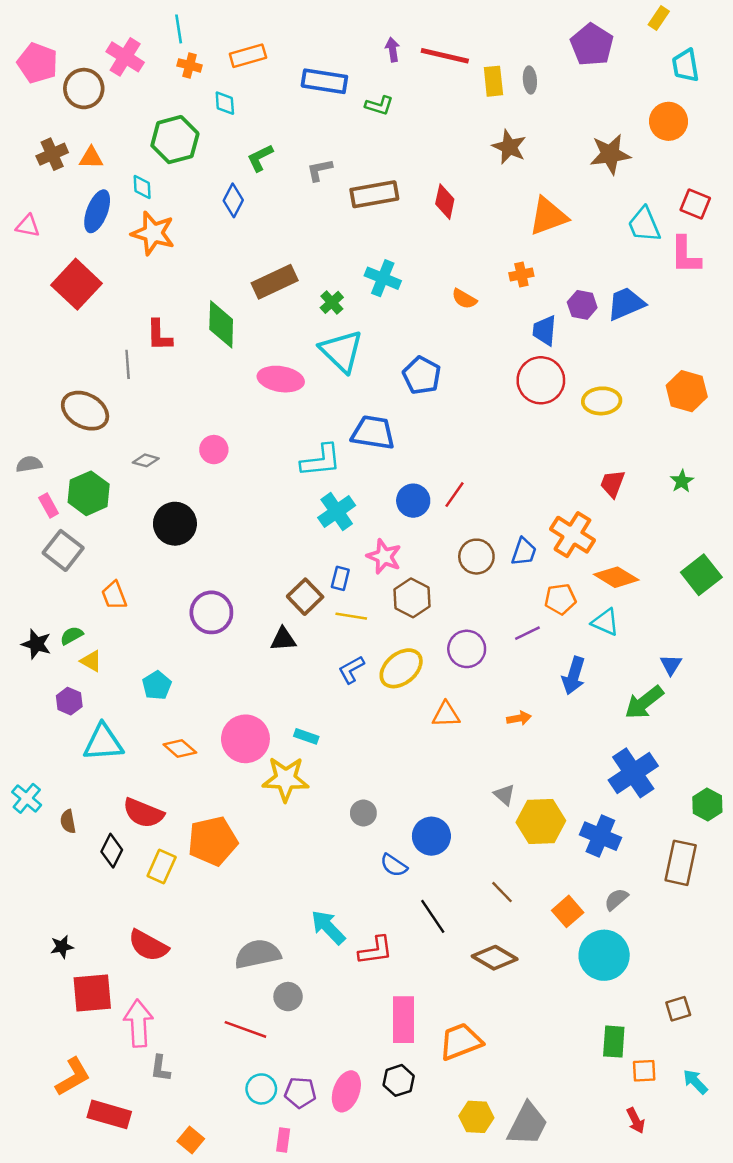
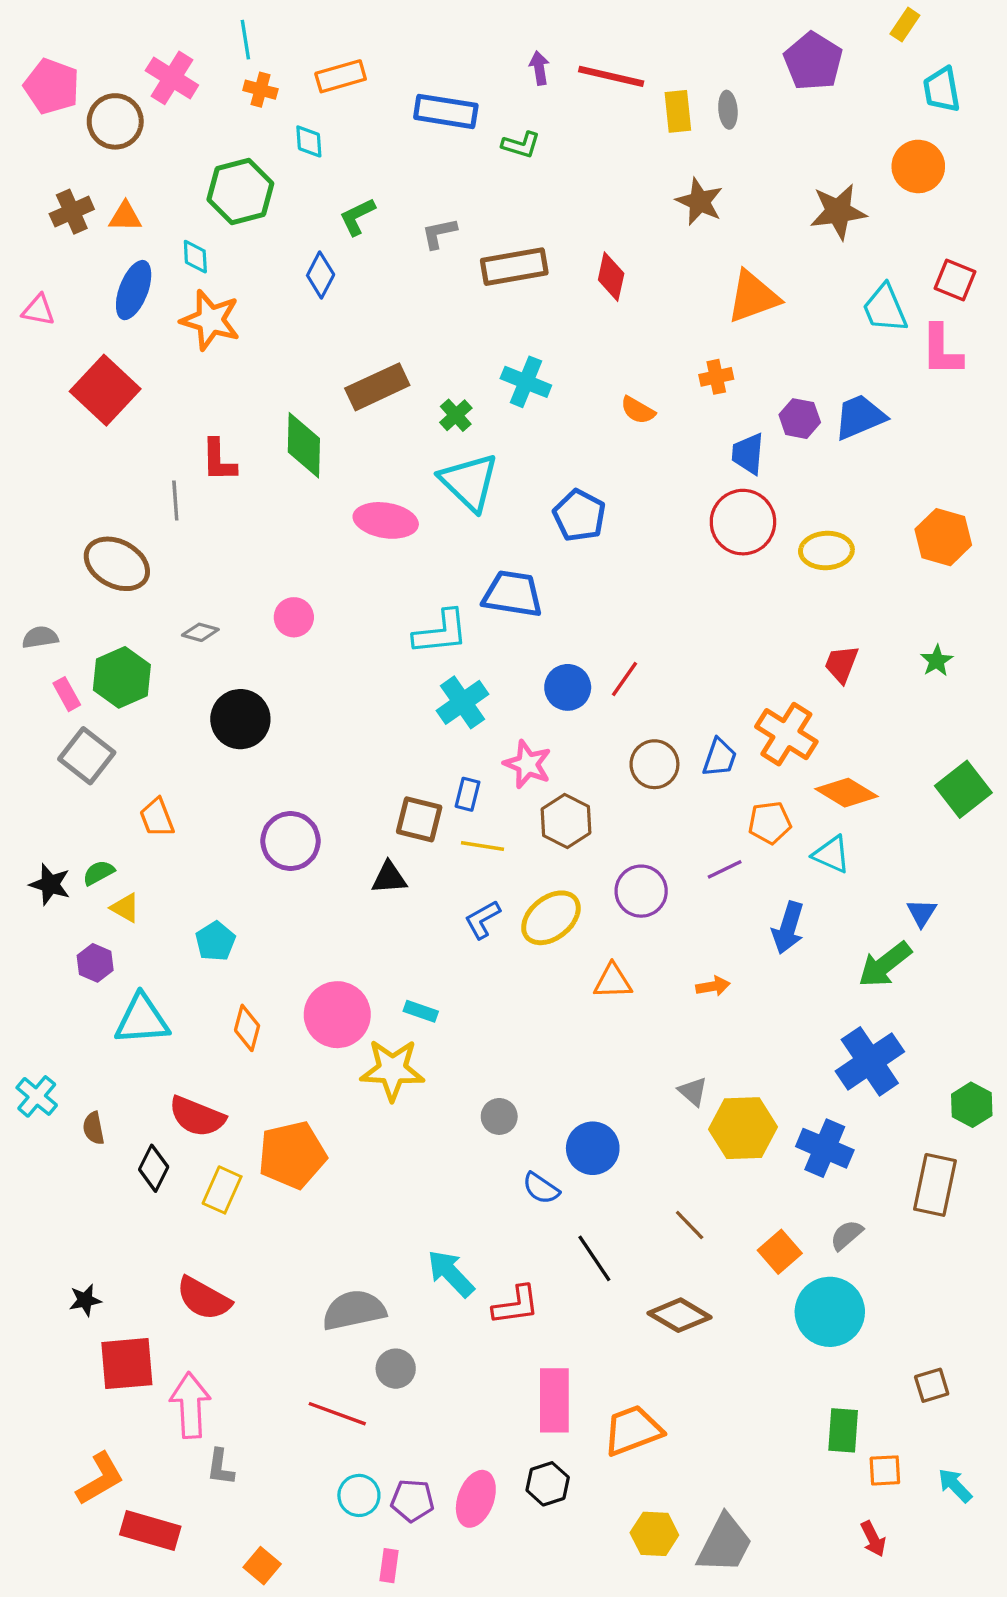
brown square: (305, 597) -> (419, 819), turned -32
orange diamond: (180, 749) -> (247, 1028), turned 64

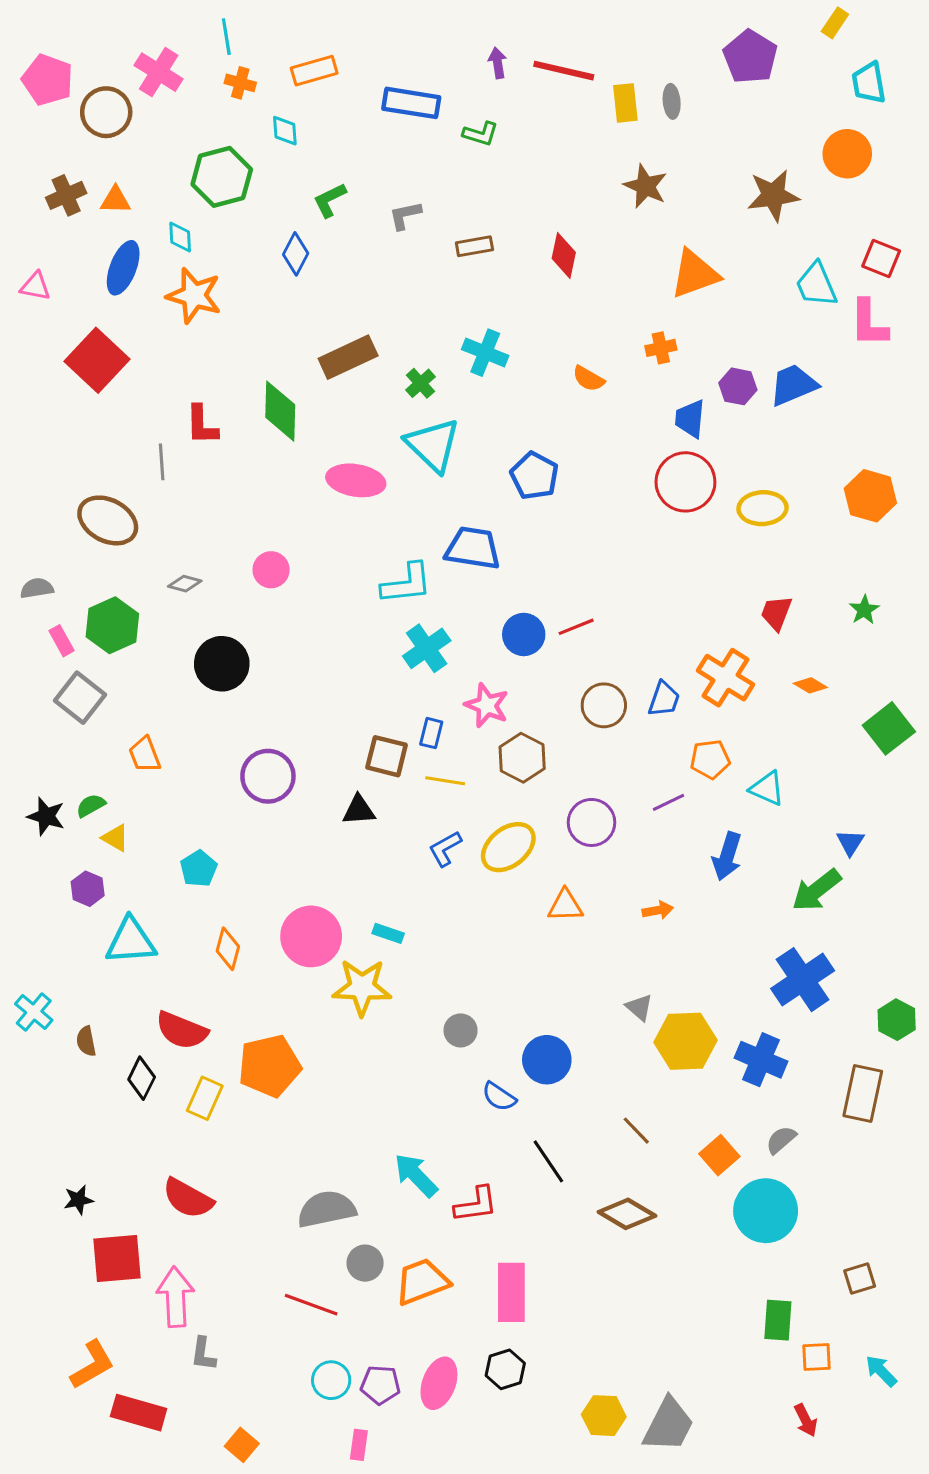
brown rectangle: (514, 267) -> (474, 246), size x0.6
red line: (624, 679) -> (576, 627), turned 33
orange diamond: (846, 793) -> (810, 685), moved, size x0.6
orange trapezoid: (633, 1430) -> (422, 1282), moved

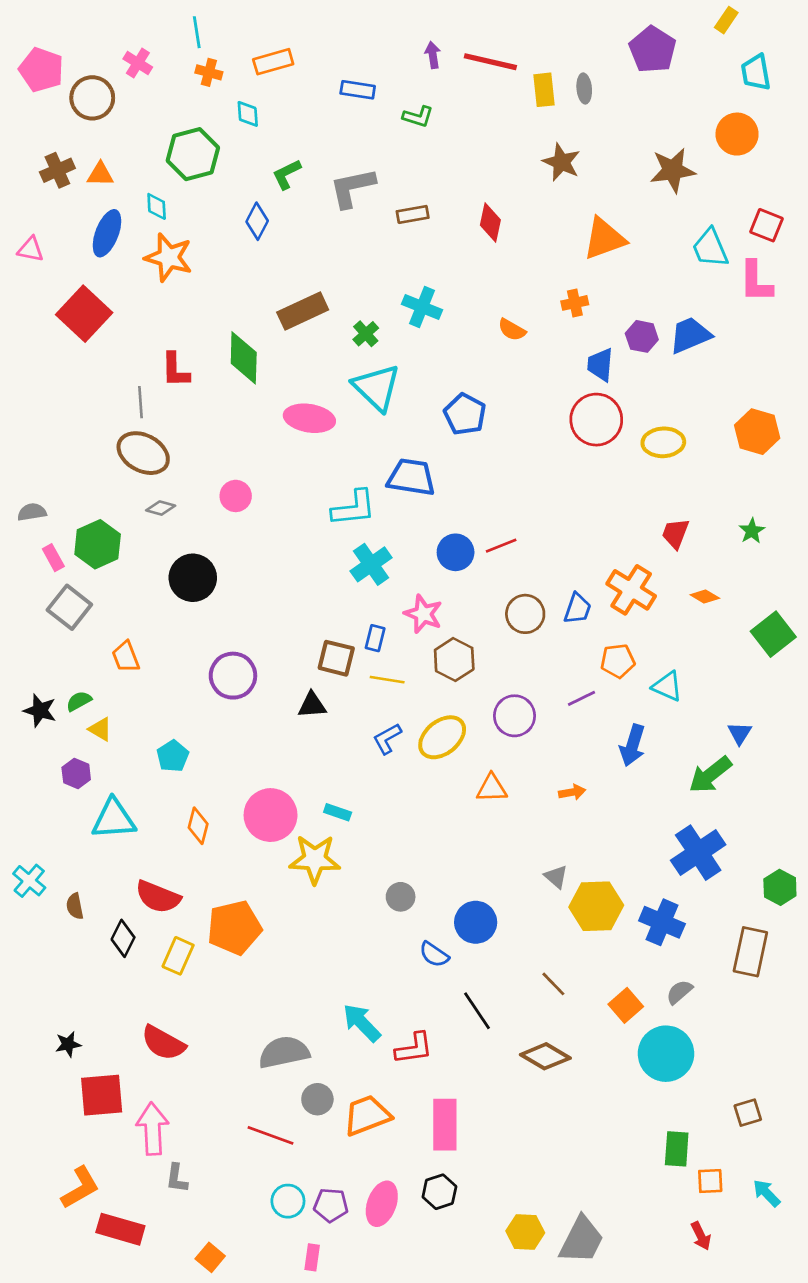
pink cross: (159, 72) -> (138, 63), size x0.7
blue rectangle: (411, 103) -> (358, 90), size x0.7
gray L-shape: (405, 215) -> (352, 188), size x1.6
brown ellipse: (108, 520) -> (143, 453), moved

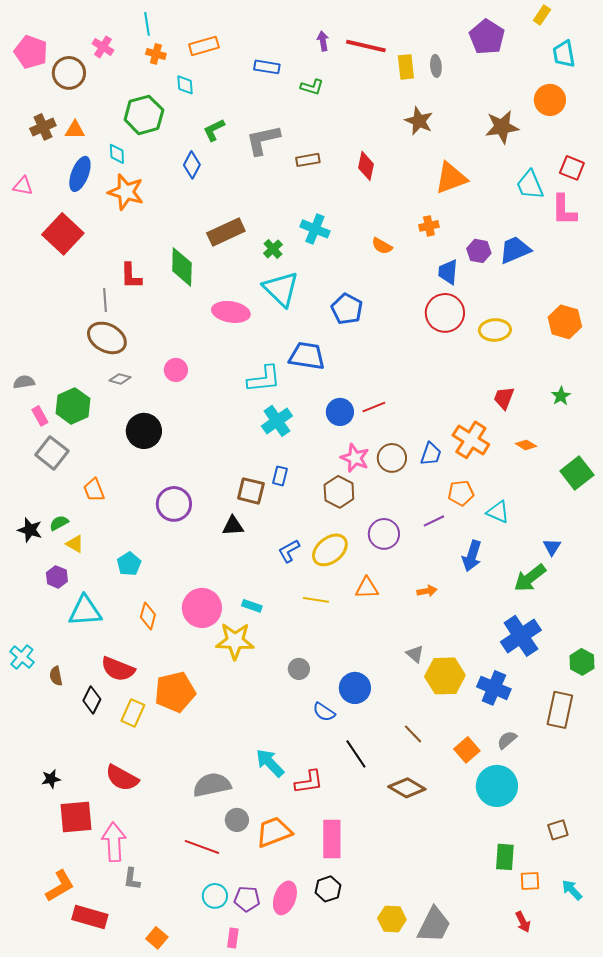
pink star: (423, 614) -> (355, 458), moved
yellow line: (387, 680) -> (316, 600), moved

